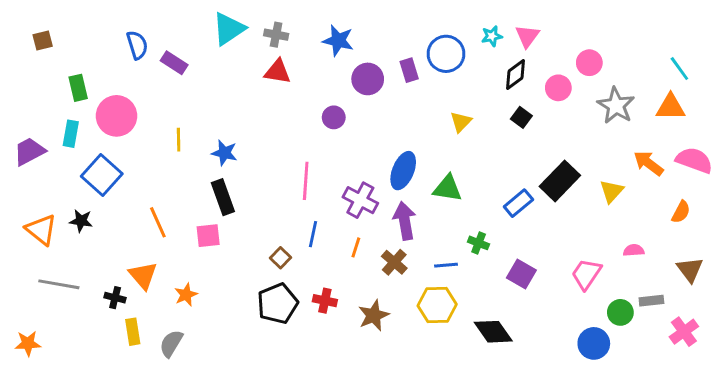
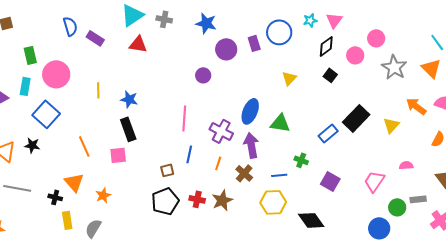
red triangle: (278, 72) -> (138, 44), moved
orange triangle: (671, 107) -> (431, 68), turned 45
brown square: (281, 258) -> (167, 170), turned 32
brown star: (374, 315) -> (222, 200), moved

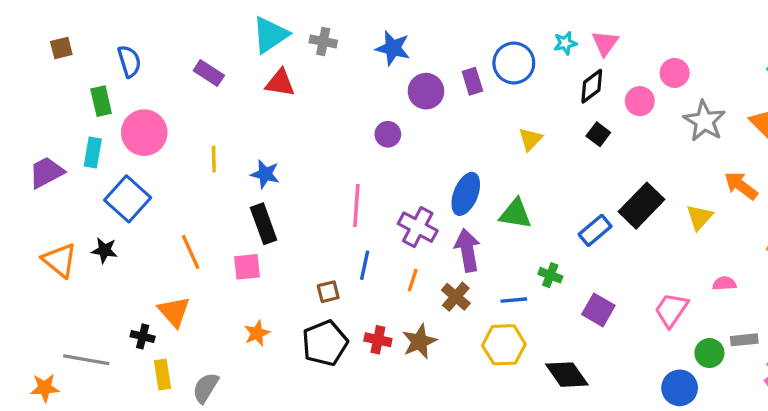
blue semicircle: (70, 26) -> (129, 61), moved
gray line: (17, 188) -> (86, 360), moved
orange star: (103, 195) -> (257, 333), moved

